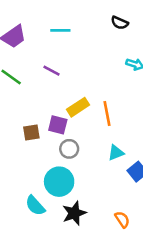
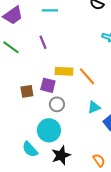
purple line: (52, 71) -> (43, 42), turned 40
yellow rectangle: (78, 107) -> (64, 71), turned 36
orange line: (107, 114) -> (87, 76), turned -30

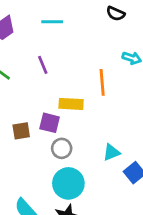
orange line: (87, 76) -> (102, 82), moved, turned 36
cyan circle: (49, 130) -> (68, 183), moved

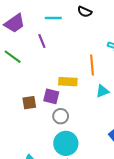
black semicircle: (116, 14) -> (85, 12), moved
purple line: (43, 65) -> (42, 41), moved
cyan triangle: (112, 152) -> (102, 91), moved

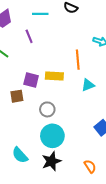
purple square: (51, 96) -> (31, 80), moved

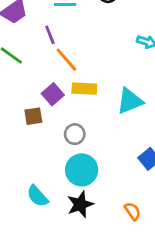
orange line: (78, 60) -> (66, 60), moved, turned -36
purple square: (31, 80) -> (53, 94), turned 35
cyan triangle: (88, 85) -> (130, 101), size x1.5

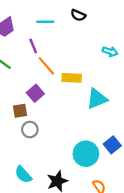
yellow rectangle: (84, 89) -> (72, 78), moved
gray circle: (75, 134) -> (30, 130), moved
cyan circle: (82, 170) -> (86, 154), moved

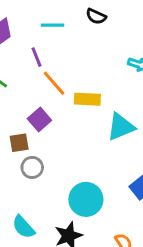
cyan circle: (86, 154) -> (86, 199), moved

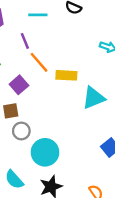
purple square: (39, 120) -> (19, 85), moved
cyan circle: (86, 199) -> (45, 152), moved

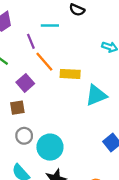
cyan line: (38, 15) -> (50, 26), moved
gray circle: (21, 131) -> (24, 136), moved

